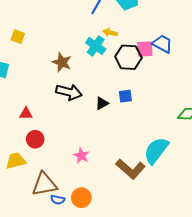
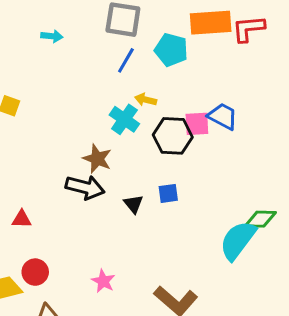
brown star: (62, 62) -> (97, 159), moved
black triangle: (102, 103) -> (133, 204), turned -40
red circle: (35, 139) -> (35, 272), moved
cyan semicircle: (156, 150) -> (238, 240), moved

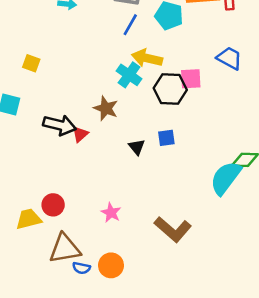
yellow arrow: (146, 100) -> (147, 58), size x1.6
blue trapezoid: (223, 116) -> (229, 58), moved
black arrow: (85, 187) -> (60, 125), moved
red triangle: (22, 219) -> (80, 134), moved, turned -42

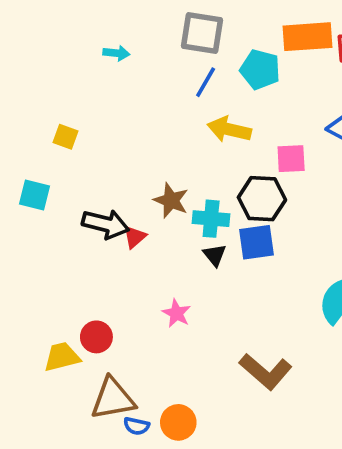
cyan cross: (129, 75) -> (211, 219), moved, turned -30
black hexagon: (170, 89) -> (262, 199), moved
blue square: (166, 138) -> (257, 242), size x1.5
pink star: (111, 213) -> (176, 313), moved

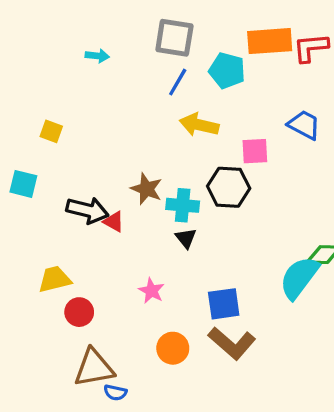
red triangle: (135, 237) -> (114, 222), turned -50
blue square: (257, 242) -> (224, 304), moved
yellow trapezoid: (62, 357) -> (55, 279), moved
orange circle: (178, 422) -> (173, 348), moved

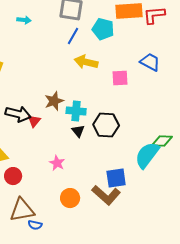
black hexagon: (229, 187) -> (106, 125), moved
brown star: (147, 189) -> (54, 101), turned 30
red triangle: (114, 222) -> (34, 121), turned 40
blue square: (224, 304) -> (116, 178), moved

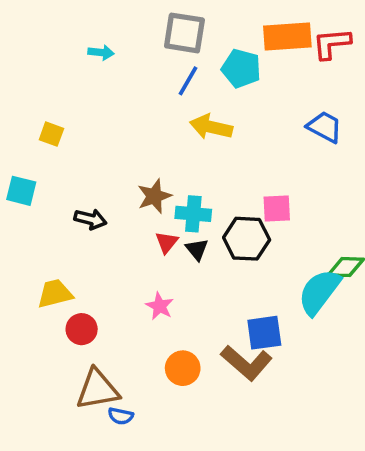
pink square: (120, 78) -> (277, 209), moved
black arrow: (18, 114) -> (90, 219), size x0.7
red triangle: (34, 121) -> (167, 242), moved

